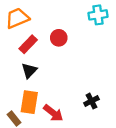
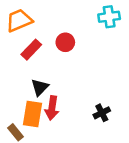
black triangle: (29, 71) -> (40, 87), moved
red arrow: (53, 113) -> (52, 108), moved, turned 60

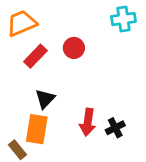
red arrow: (52, 108) -> (88, 122), moved

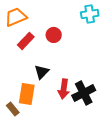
black triangle: (45, 99) -> (42, 72), moved
black cross: (115, 128) -> (84, 93), size x1.6

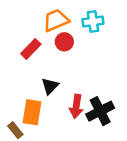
cyan cross: (90, 14) -> (93, 21), moved
orange trapezoid: (16, 17) -> (56, 20), moved

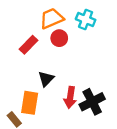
cyan cross: (93, 21) -> (86, 19), turned 30

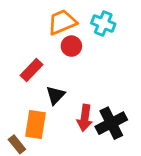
red rectangle: (29, 45) -> (32, 70), moved

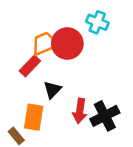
orange trapezoid: (62, 22) -> (45, 44), moved
red circle: (71, 46) -> (67, 44), size x1.6

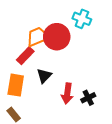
black cross: (105, 116) -> (88, 98), size x0.6
orange rectangle: (34, 117) -> (16, 85), moved

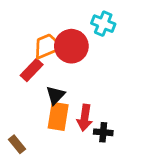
orange rectangle: (16, 85) -> (58, 116), moved
black cross: (88, 98) -> (103, 132), moved, turned 32

